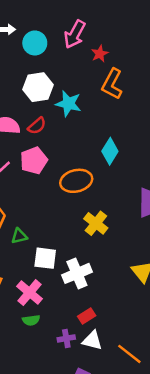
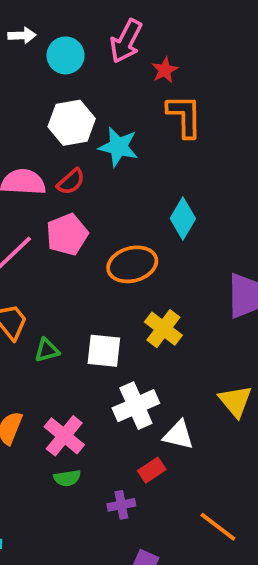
orange L-shape: (112, 84) -> (185, 116), turned 152
white square: (45, 258) -> (104, 351), moved
white triangle: (92, 340) -> (178, 435), moved

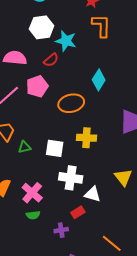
red semicircle: (71, 182) -> (51, 60), moved
yellow cross: (163, 329) -> (86, 138), turned -36
white cross: (136, 406) -> (71, 178), turned 30

